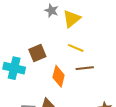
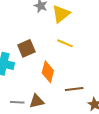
brown line: (85, 68) -> (74, 89), moved

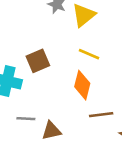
orange diamond: (48, 72) -> (82, 85), moved
gray line: (17, 102) -> (26, 119), moved

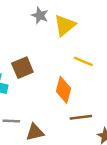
yellow line: (89, 54) -> (83, 61), moved

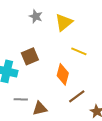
gray star: (40, 15) -> (36, 16), moved
brown line: (81, 117) -> (77, 96), turned -30

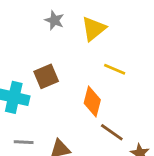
brown line: (77, 96) -> (112, 132), turned 72
gray line: (21, 99) -> (24, 142), moved

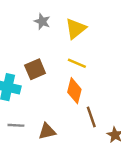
yellow line: (115, 69) -> (77, 63), moved
brown line: (112, 132) -> (91, 117), turned 36

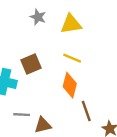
yellow triangle: (76, 29) -> (71, 24), turned 30
gray line: (16, 125) -> (22, 115), moved

